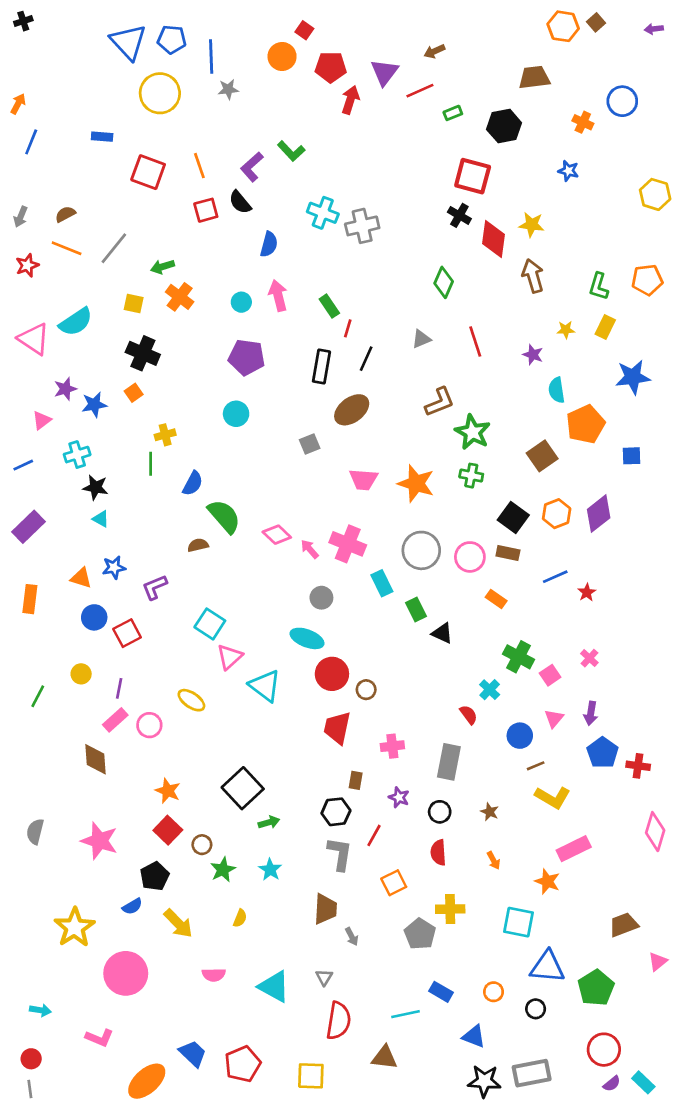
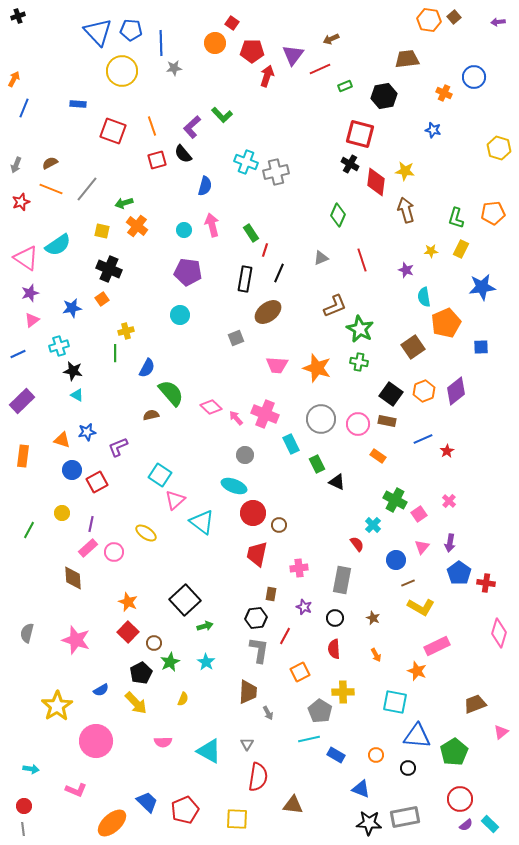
purple star: (65, 389) -> (30, 293), moved
black pentagon: (155, 876) -> (141, 673), moved
cyan line: (406, 1014) -> (309, 739), moved

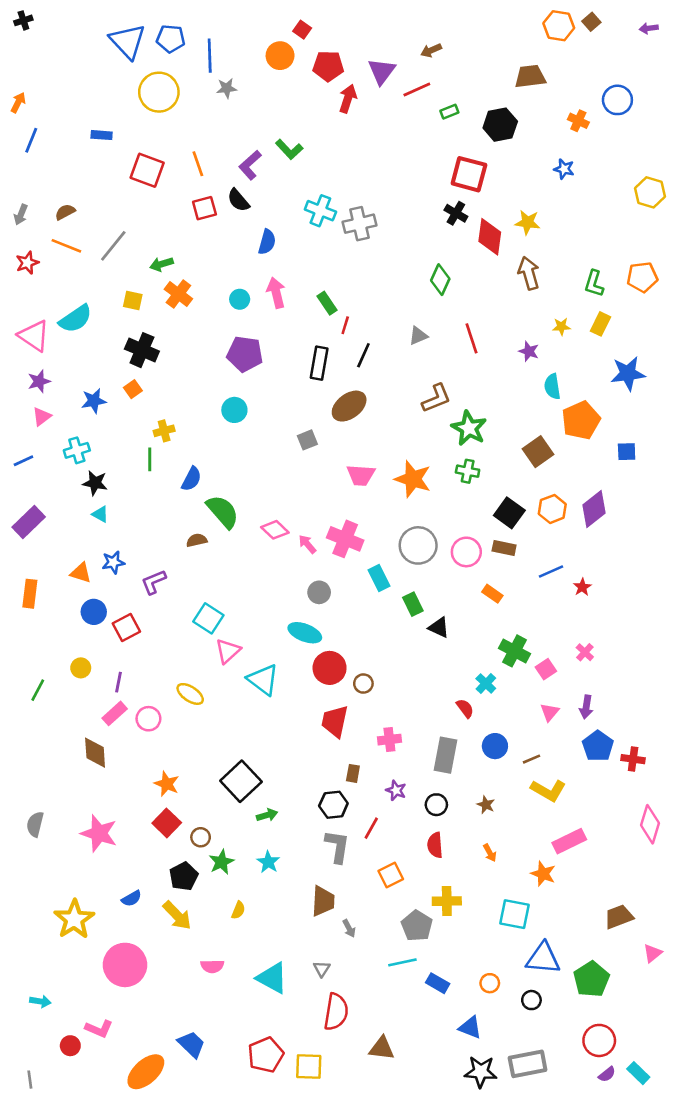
blue circle: (396, 560) -> (495, 746), moved
red circle: (24, 806) -> (70, 1046), moved
red pentagon: (185, 810) -> (266, 1055), moved

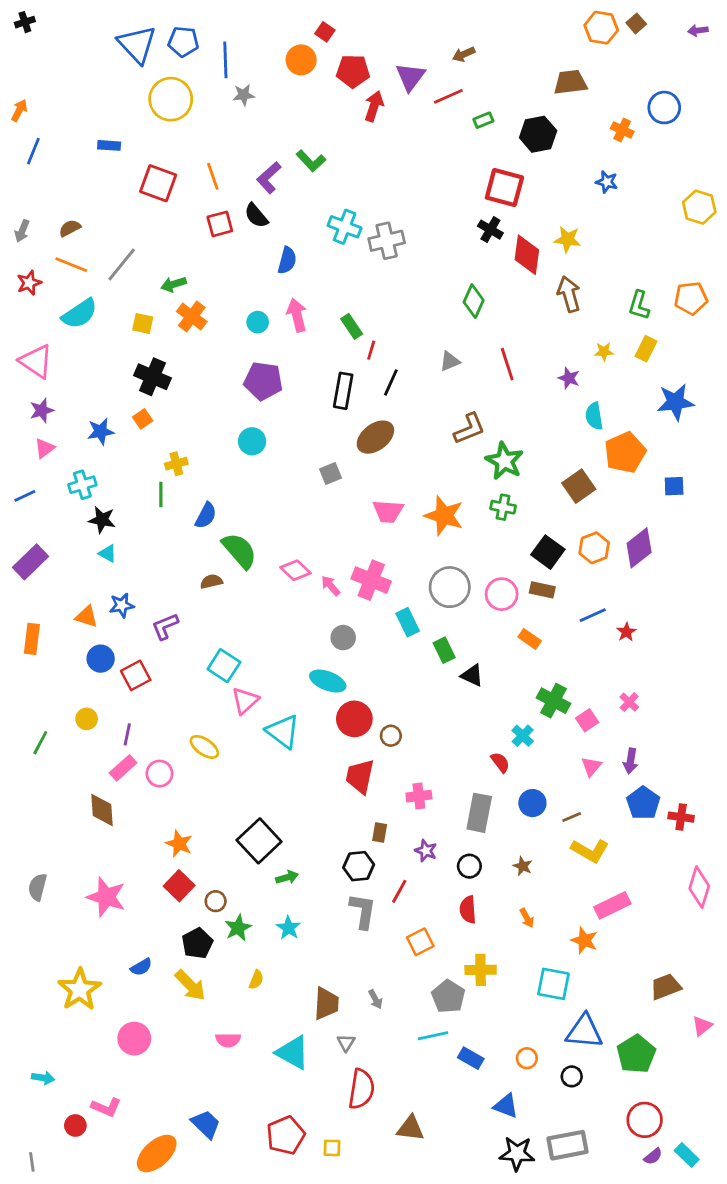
cyan semicircle: (76, 319) -> (80, 314), moved
brown trapezoid: (323, 901) -> (326, 1004), moved
pink circle: (125, 965) -> (134, 1039), size x0.7
yellow square: (309, 1067) -> (332, 1148), size x0.6

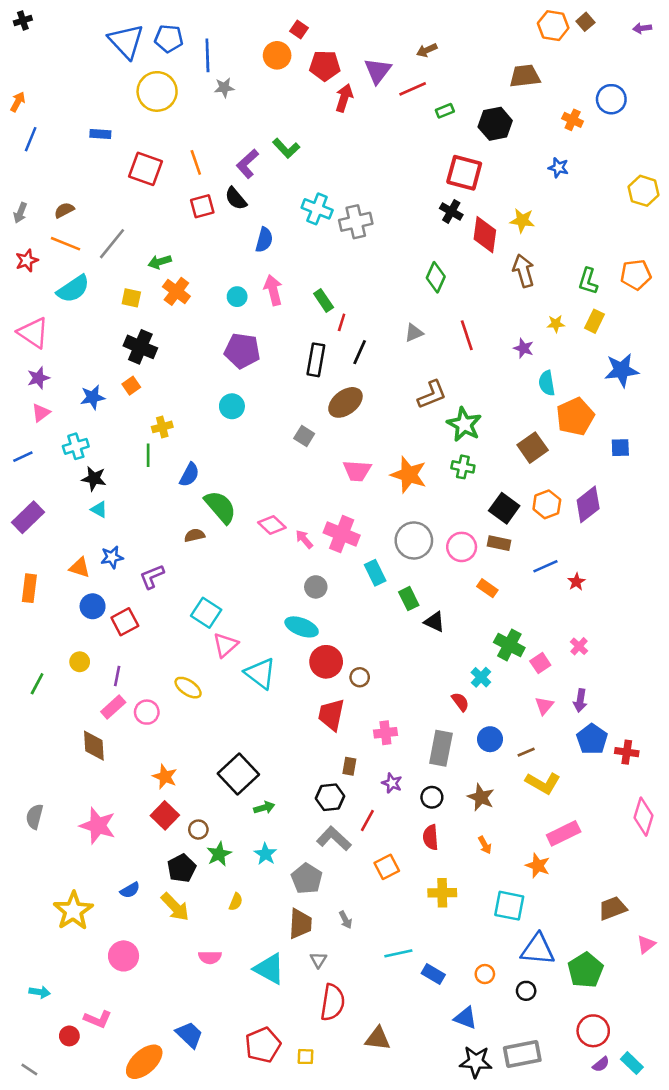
gray square: (331, 474) -> (304, 436), turned -36
brown star: (523, 866) -> (481, 797), size x1.5
gray L-shape: (363, 911) -> (334, 839), turned -56
gray pentagon: (448, 997) -> (307, 879), moved
gray line: (32, 1162) -> (29, 1070), turned -48

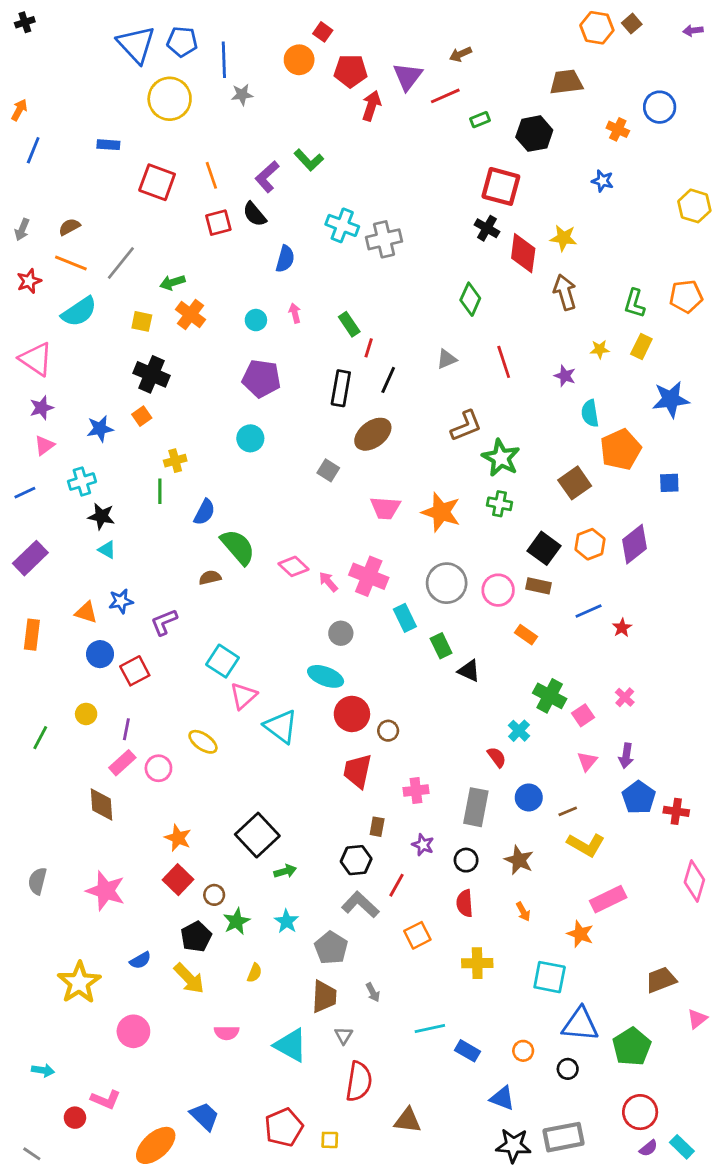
pink arrow: (273, 290) -> (295, 313), size x0.6

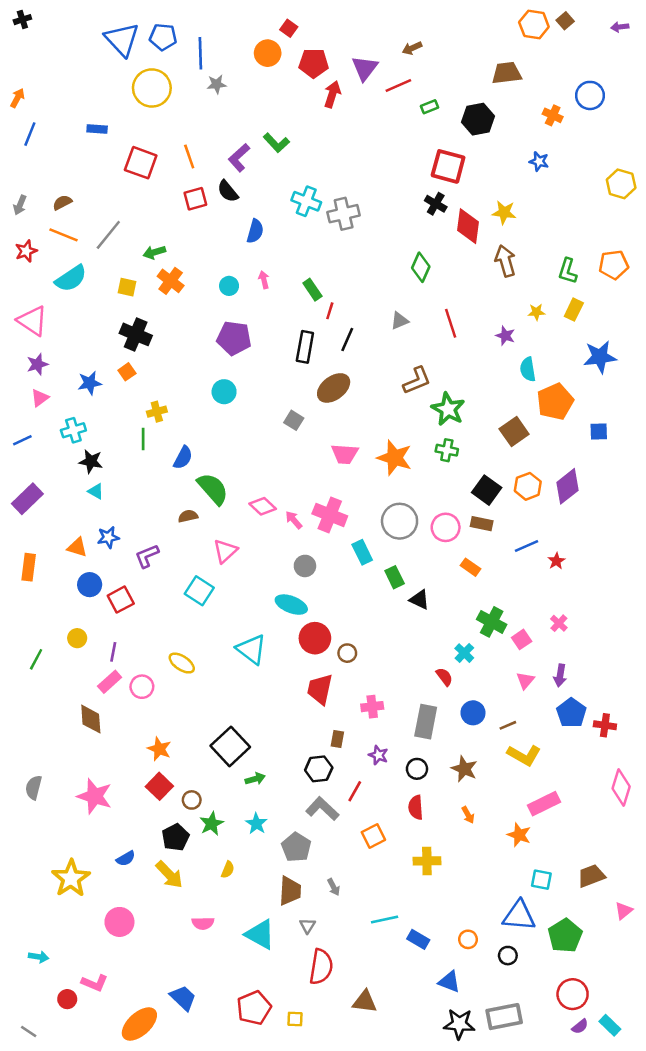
pink triangle: (243, 696) -> (225, 551), moved
cyan square: (550, 977) -> (541, 880), moved, size x0.7

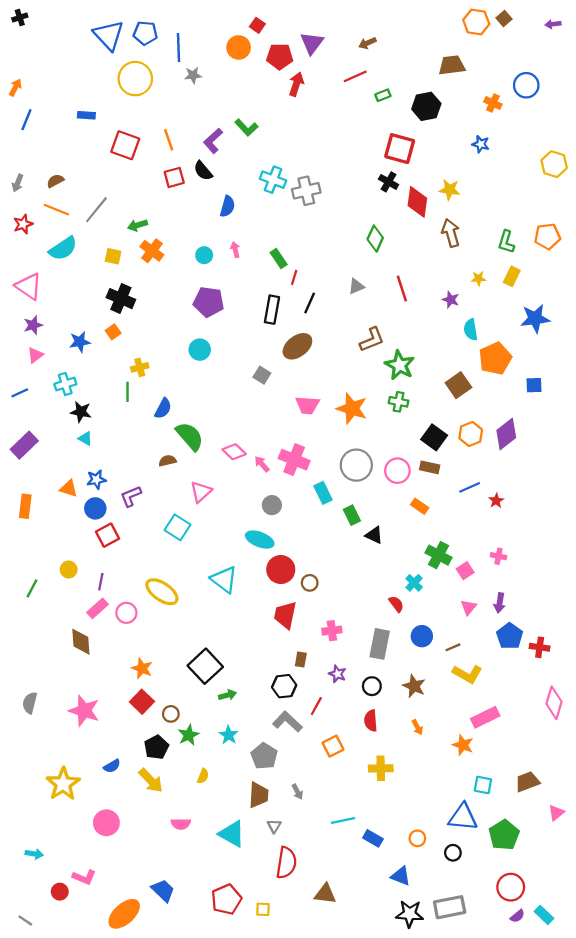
purple triangle: (365, 68) -> (312, 43), moved
blue circle: (90, 585) -> (95, 508), moved
pink cross: (559, 623) -> (498, 556), turned -32
yellow ellipse: (182, 663) -> (162, 592), size x1.4

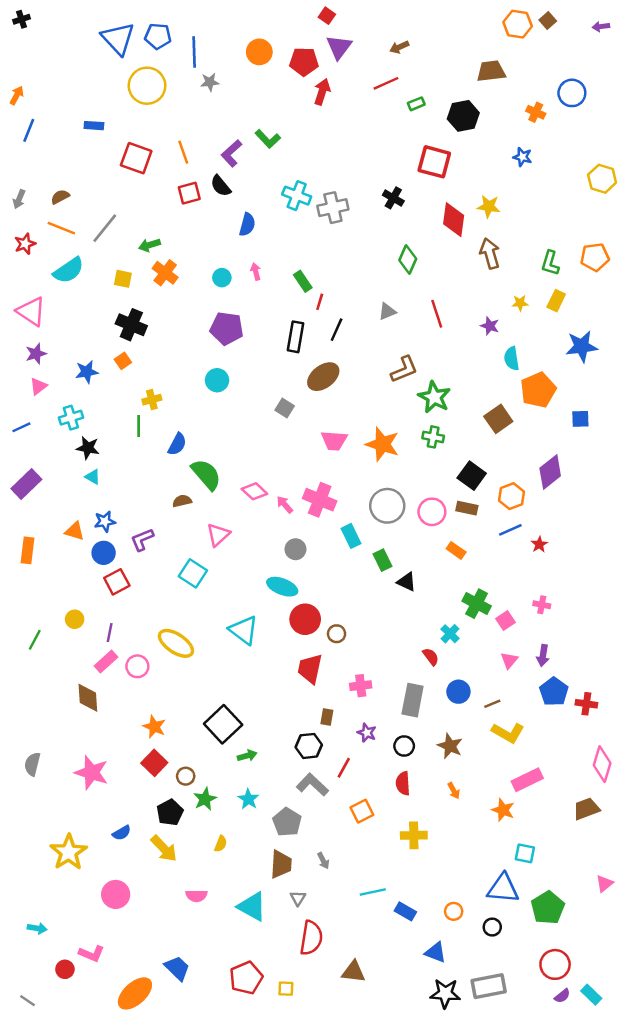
red square: (257, 25) -> (327, 16), moved
black cross: (389, 182) -> (393, 198), moved
orange hexagon: (471, 434) -> (512, 496), moved
brown trapezoid: (527, 782) -> (586, 809), moved

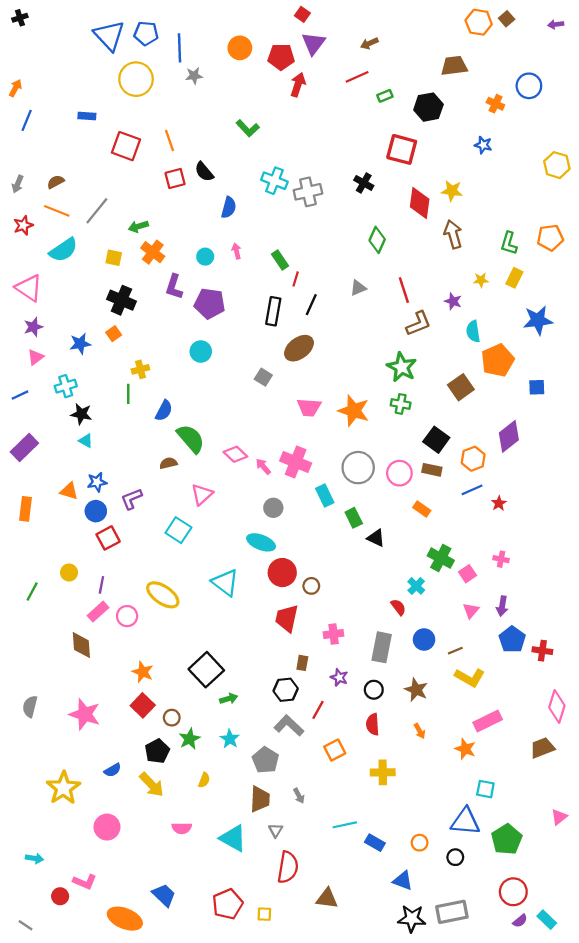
purple L-shape: (232, 153) -> (174, 287), moved, turned -30
brown L-shape: (404, 369) -> (418, 324), moved
orange ellipse: (135, 993) -> (125, 919), turned 64

